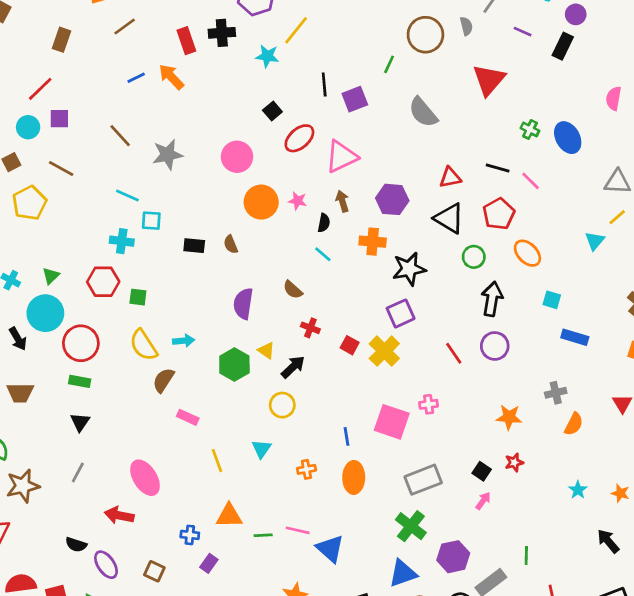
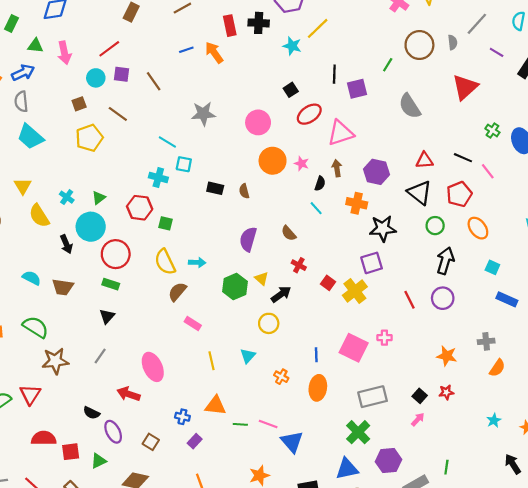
brown line: (120, 136) -> (154, 81), moved
orange cross: (306, 469) -> (281, 377), turned 32

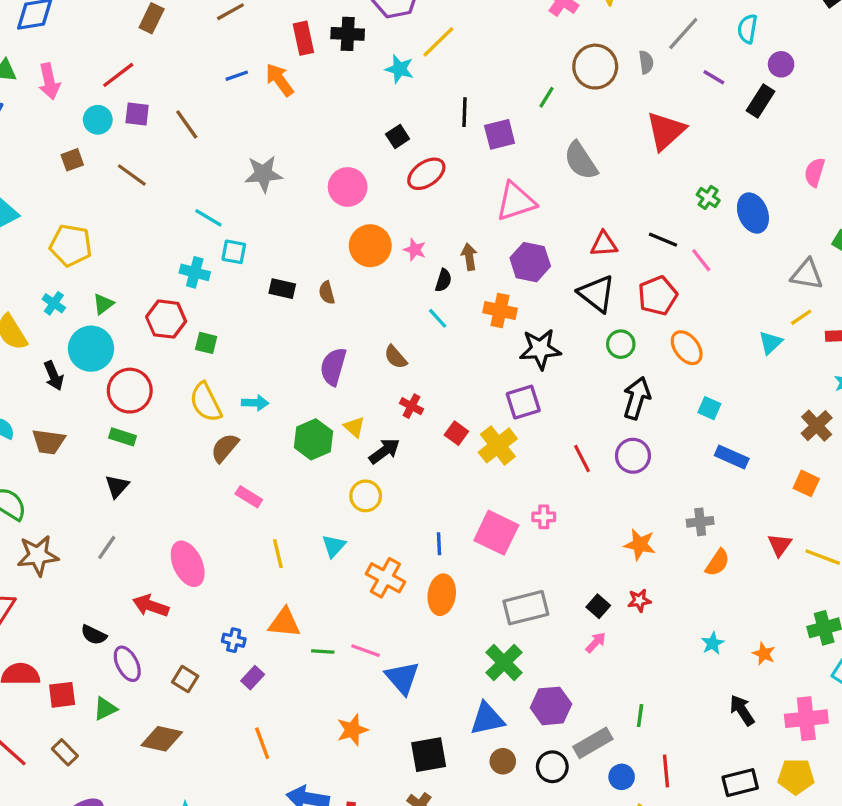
pink triangle: (341, 133) -> (516, 202), moved
yellow pentagon: (89, 138) -> (71, 245), moved, turned 30
orange cross: (281, 377) -> (385, 578), size x1.6

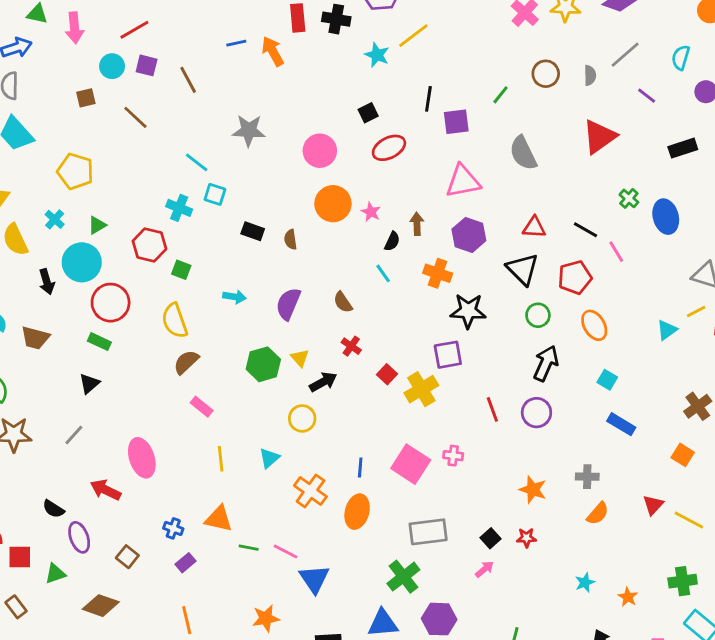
brown circle: (595, 67) -> (546, 74), size x0.7
black rectangle: (760, 101) -> (683, 148), moved, turned 32
cyan arrow: (255, 403) -> (234, 297), moved

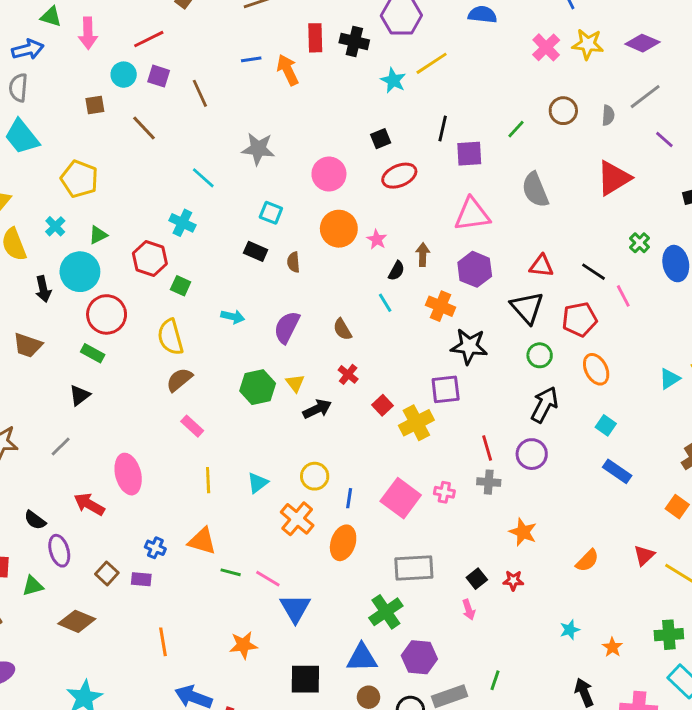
cyan square: (215, 194) -> (271, 213), moved
yellow circle: (302, 418) -> (315, 476), moved
gray cross: (587, 477) -> (489, 482), moved
purple rectangle: (185, 563) -> (141, 579), moved, turned 42
pink arrow: (484, 569) -> (469, 610), turned 108

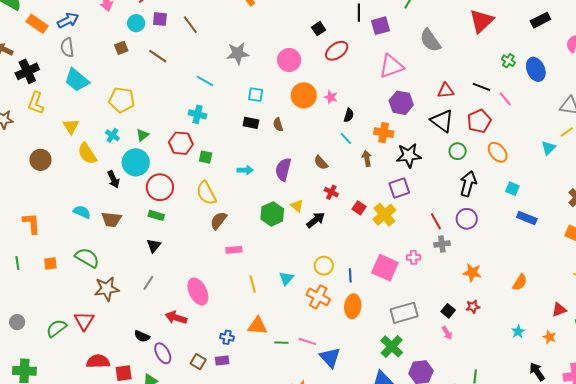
brown arrow: (423, 255) -> (367, 158), moved
pink rectangle: (192, 426) -> (234, 250), turned -35
red triangle: (644, 555) -> (559, 310), moved, turned 35

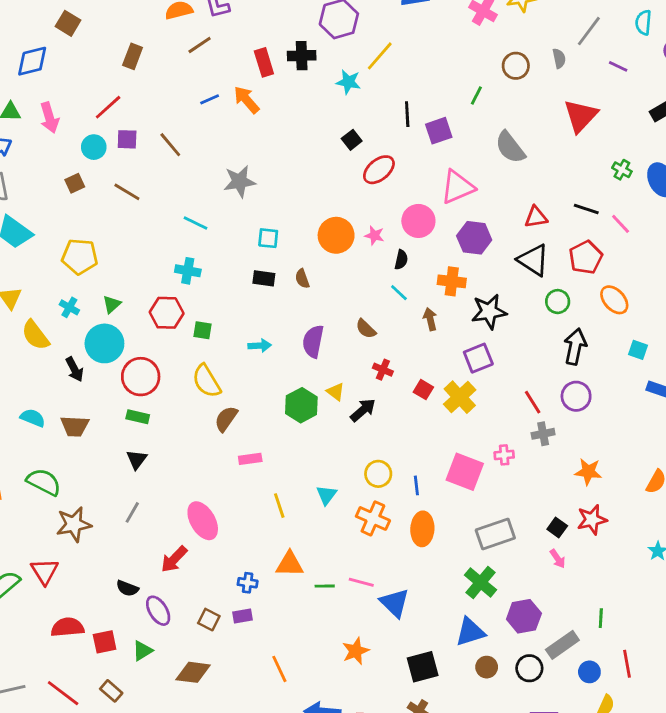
pink circle: (289, 60) -> (418, 221), moved
red star: (473, 307) -> (592, 520), size x1.5
red arrow: (176, 318) -> (174, 559), turned -60

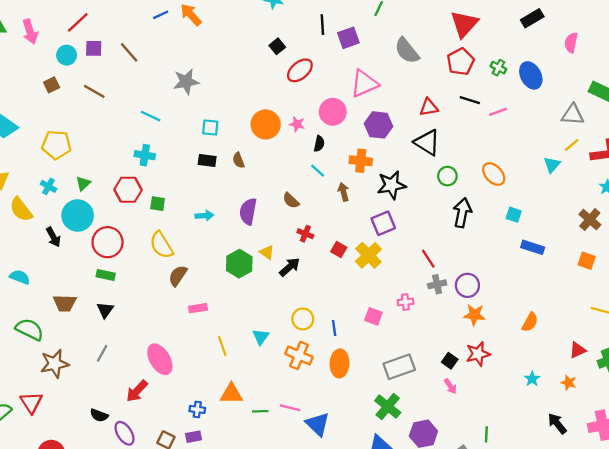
pink line: (621, 224) -> (498, 112), turned -66
red pentagon: (586, 257) -> (461, 62), moved
purple circle: (576, 396) -> (467, 285), moved
brown trapezoid: (75, 426) -> (65, 303), moved
pink square: (465, 472) -> (373, 316), size x0.6

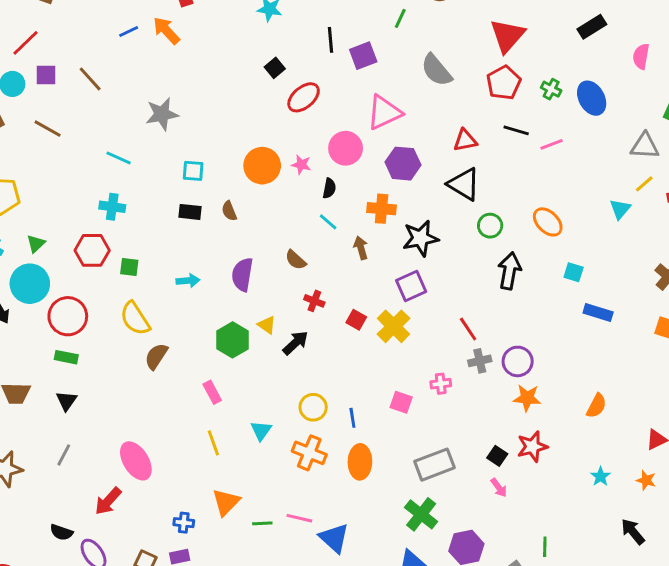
pink rectangle: (198, 308) -> (212, 392), moved, turned 72
orange triangle: (231, 394) -> (226, 502), turned -45

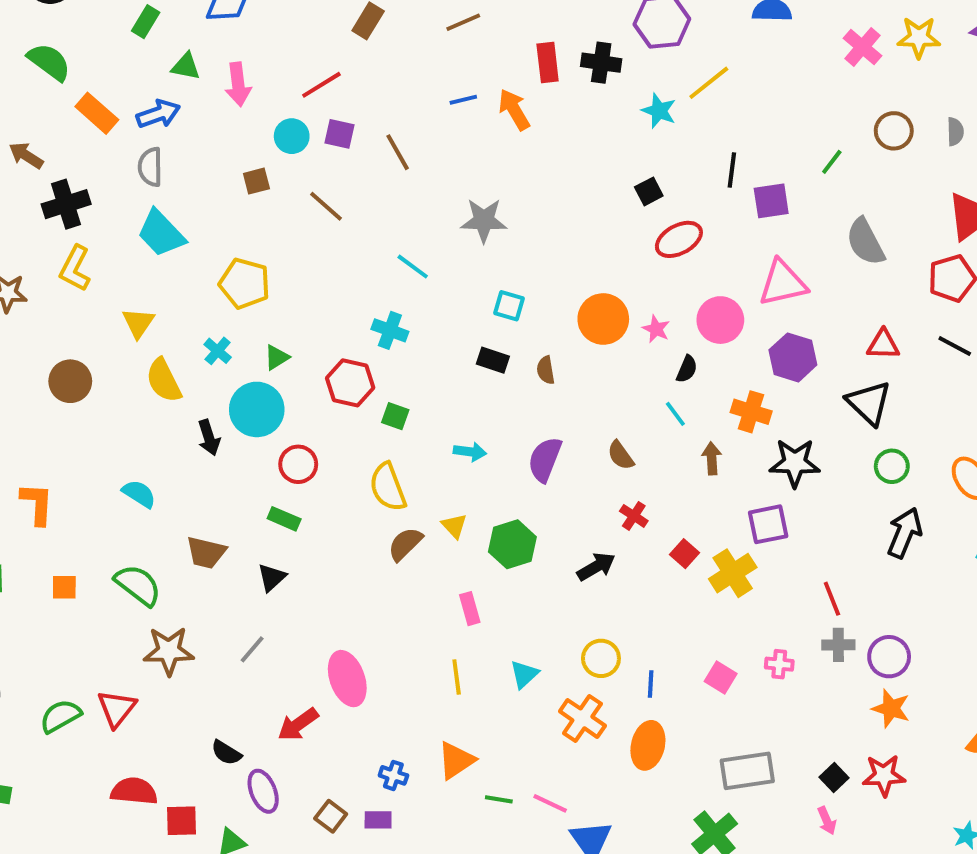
red circle: (68, 316) -> (298, 464), size x0.7
yellow triangle: (267, 325) -> (454, 526), moved

